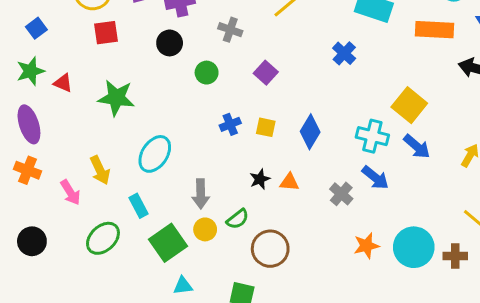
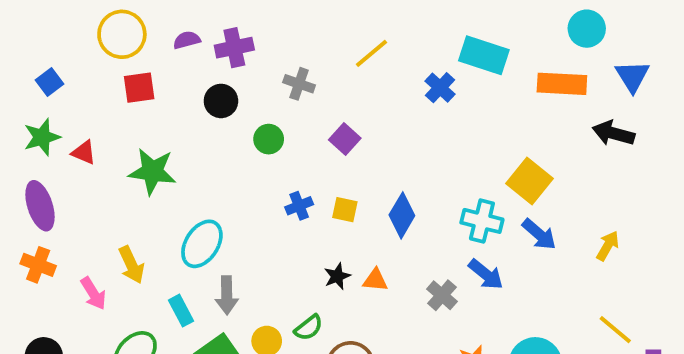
blue cross: (344, 53) -> (440, 88), moved
gray arrow: (201, 194) -> (227, 295), moved

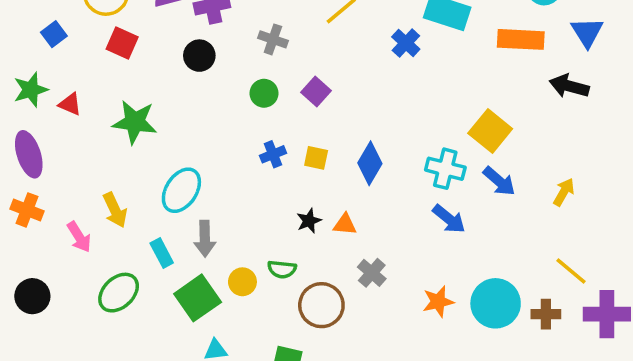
blue square: (50, 82) -> (54, 34), moved
red square: (139, 88) -> (122, 43), turned 32
green circle: (269, 139) -> (264, 93), moved
gray cross: (442, 295) -> (372, 273), moved
green semicircle: (309, 328) -> (282, 269), turned 44

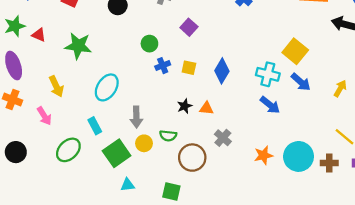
green circle: (264, 93) -> (149, 44), moved
yellow arrow: (115, 210) -> (56, 86), moved
gray arrow: (205, 239) -> (136, 117), moved

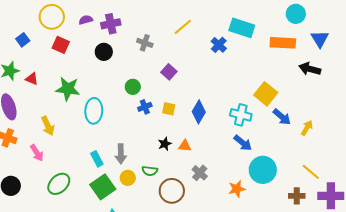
blue arrow: (301, 82) -> (282, 117), moved
cyan ellipse: (107, 87) -> (94, 111), moved, turned -30
cyan rectangle: (95, 126) -> (97, 159), moved
cyan circle: (299, 156) -> (263, 170), moved

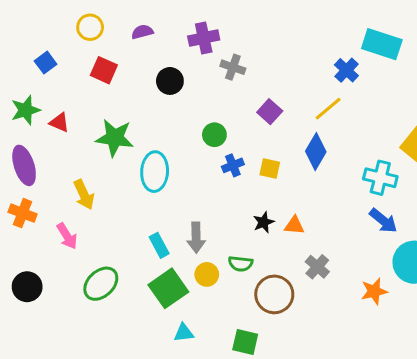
yellow circle: (52, 17) -> (90, 27), size x0.7
purple cross: (111, 24) -> (204, 38), moved
yellow line: (183, 27) -> (328, 109), moved
blue diamond: (199, 112) -> (316, 152), moved

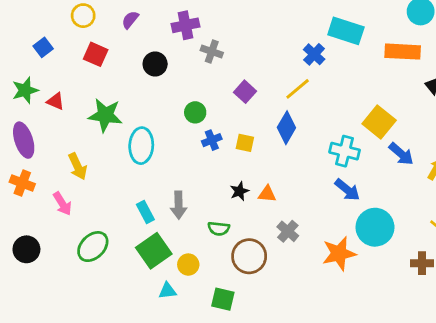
purple semicircle: (142, 32) -> (130, 20), turned -36
yellow circle: (207, 274) -> (188, 265), moved
orange star: (374, 291) -> (339, 253), size x1.4

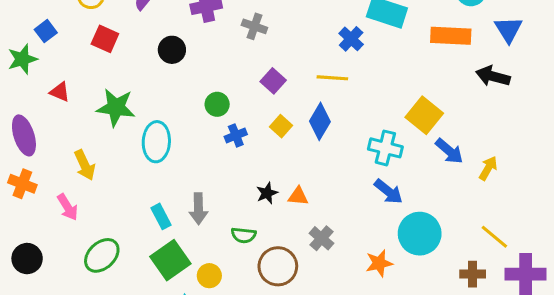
gray cross: (212, 52) -> (254, 26), moved
yellow line: (298, 89) -> (332, 78), turned 44
green star: (25, 90) -> (22, 59), moved
yellow square: (245, 143) -> (281, 126), moved, turned 30
orange star: (339, 253) -> (379, 263), size x0.7

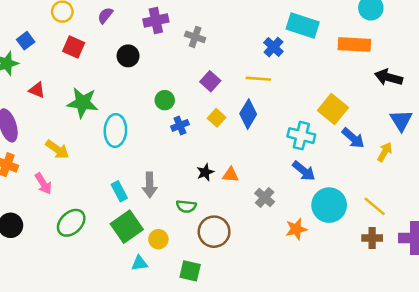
blue triangle: (508, 30) -> (401, 120), moved
yellow arrow: (85, 165) -> (57, 149), turned -30
yellow line: (494, 237) -> (375, 206), moved
gray cross: (321, 238) -> (265, 198), moved

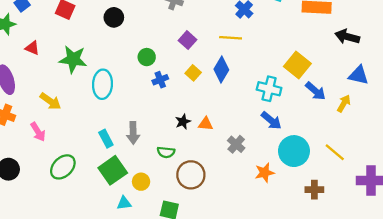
blue triangle: (401, 120) -> (359, 75), turned -45
brown cross: (372, 238) -> (314, 190), moved

